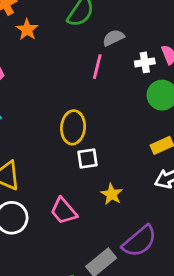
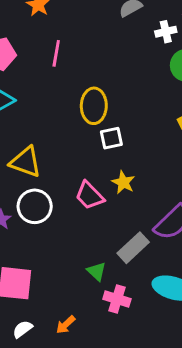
pink line: (97, 67) -> (56, 53), moved
yellow star: (112, 194) -> (123, 182), moved

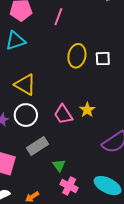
white square: (111, 138) -> (103, 59), moved
gray rectangle: (133, 248) -> (37, 146), moved

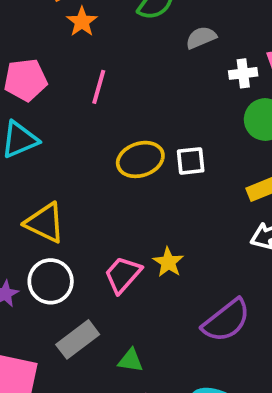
yellow ellipse: (77, 56) -> (140, 159), turned 65
pink trapezoid: (63, 114) -> (123, 275), turned 80
green triangle: (59, 165) -> (131, 360), moved, turned -40

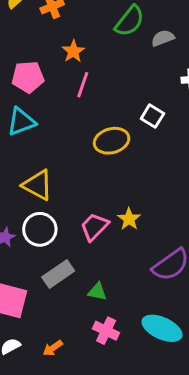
orange star: (82, 22) -> (73, 51), moved
gray semicircle: (201, 38) -> (163, 38), moved
white square: (191, 161) -> (152, 116), moved, turned 35

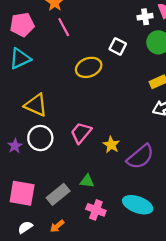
pink line: (83, 85) -> (64, 27), turned -42
yellow star: (129, 219) -> (111, 145), moved
gray rectangle: (58, 274) -> (58, 194), moved

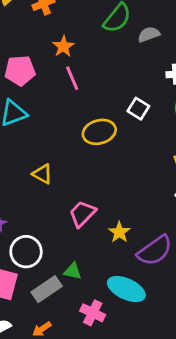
yellow triangle: (36, 105) -> (42, 174), moved, size x0.7
white circle: (40, 138) -> (26, 252), moved
green triangle: (87, 181) -> (73, 271), moved
cyan ellipse: (138, 205) -> (126, 289), moved

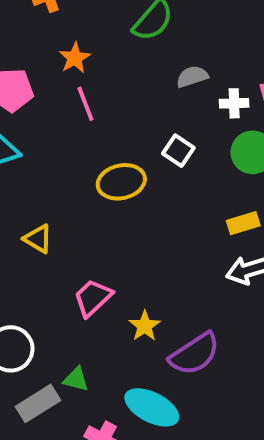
gray semicircle: (149, 34) -> (192, 77), moved

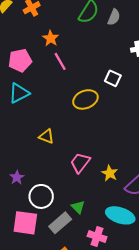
gray semicircle: (192, 77) -> (114, 17), moved, turned 140
green triangle: (76, 379) -> (78, 207), turned 40

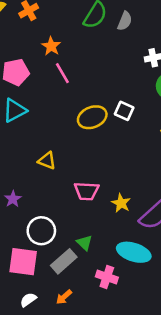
white square: (113, 78) -> (124, 111), moved
pink trapezoid: (80, 163) -> (87, 191), turned -125
purple star: (17, 177) -> (13, 199), moved

